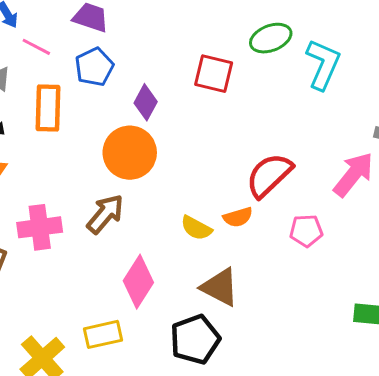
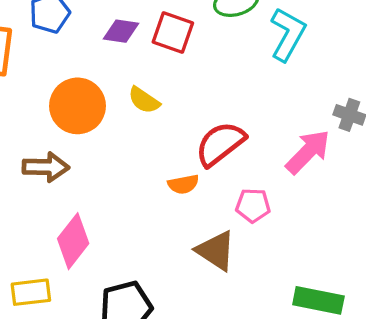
purple diamond: (146, 102) -> (121, 31), moved, turned 64
brown arrow: (105, 214) -> (46, 167), turned 45
yellow semicircle: (196, 228) -> (144, 100), moved
brown triangle: (220, 287) -> (216, 251), moved

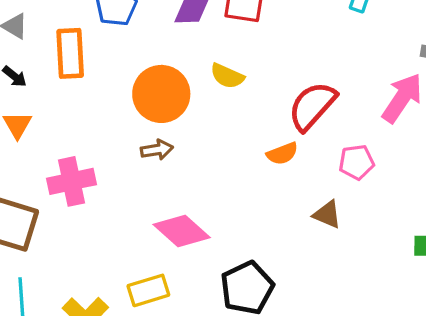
brown arrow: (46, 167) -> (157, 150), moved, size x0.7
pink diamond: (73, 241) -> (182, 231), turned -76
brown triangle: (216, 251) -> (327, 215), size x0.7

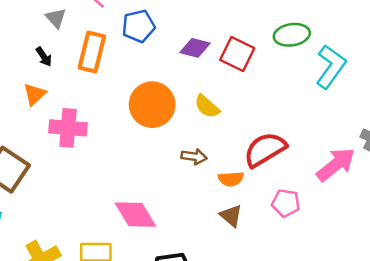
brown arrow: (157, 150) -> (194, 157), moved
pink cross: (71, 181) -> (68, 128), moved
brown triangle: (327, 215) -> (231, 216), moved

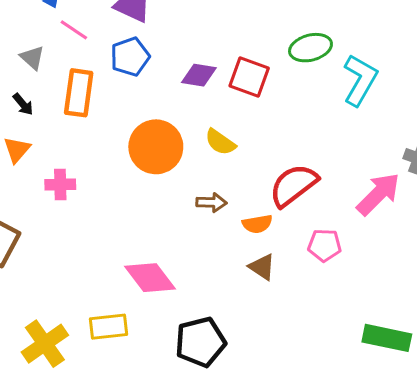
pink cross: (68, 128) -> (60, 185), size x0.7

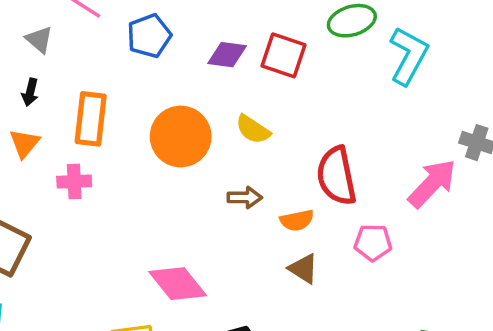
orange rectangle: (79, 93) -> (91, 119), moved
black arrow: (23, 104) -> (30, 92), turned 55
red semicircle: (294, 185) -> (337, 176), turned -63

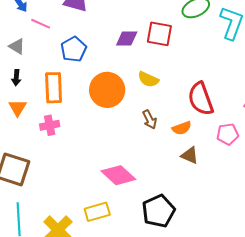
blue pentagon: (149, 36) -> (74, 49), moved
brown arrow: (245, 198) -> (150, 119), turned 72

